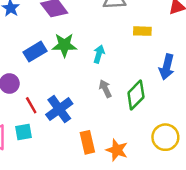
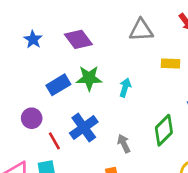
gray arrow: (105, 89) -> (124, 144), moved
blue cross: (59, 109) -> (84, 128), moved

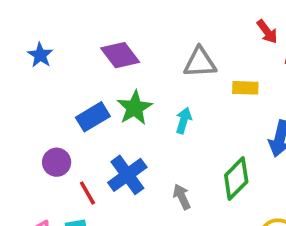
gray triangle: (141, 30) -> (200, 62), moved
blue star: (33, 39) -> (40, 55), moved
green star: (89, 78) -> (135, 108), turned -30

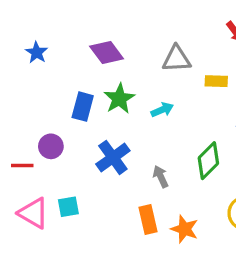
blue rectangle: (93, 117) -> (83, 107), turned -44
cyan arrow: (184, 120) -> (162, 110), turned 50
red line: (87, 193) -> (22, 165), moved, turned -60

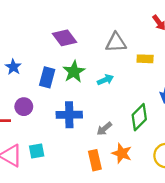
blue star: (37, 52) -> (13, 67), moved
blue cross: (113, 157) -> (69, 115), turned 35
gray arrow: (161, 177) -> (104, 129), turned -105
orange star: (185, 229) -> (122, 153), moved

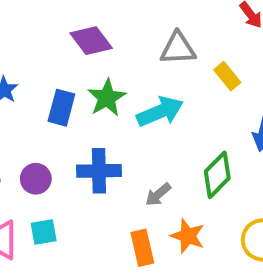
yellow rectangle: (145, 59) -> (227, 76), turned 49
cyan arrow: (105, 80) -> (160, 112), size x1.6
purple circle: (24, 107) -> (36, 179), moved

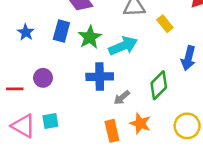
blue rectangle: (61, 108) -> (61, 31), moved
blue cross: (99, 171) -> (100, 77), moved
purple circle: (36, 179) -> (43, 78), moved

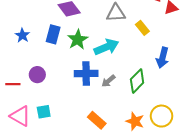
gray arrow: (122, 98) -> (108, 81), moved
orange star: (140, 123) -> (135, 121), moved
orange rectangle: (112, 131) -> (97, 120), turned -36

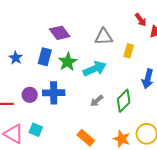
yellow rectangle: (142, 28) -> (129, 51), turned 56
blue cross: (86, 74) -> (54, 93), moved
cyan square: (44, 112) -> (36, 130), turned 32

